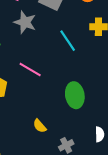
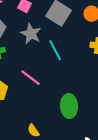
cyan line: (68, 41) -> (55, 50), moved

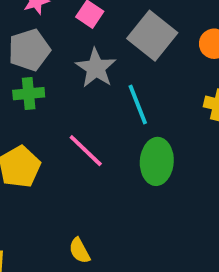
green ellipse: (69, 106) -> (157, 161), moved

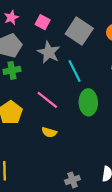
yellow semicircle: (79, 251) -> (49, 132), moved, turned -40

